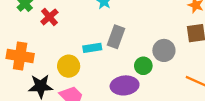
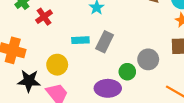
cyan rectangle: (92, 48) -> (80, 40), moved

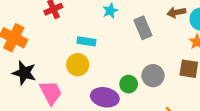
gray rectangle: (105, 42) -> (143, 28), moved, turned -60
yellow circle: (57, 65) -> (78, 65), moved

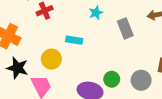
yellow circle: (78, 65) -> (51, 59), moved
gray circle: (153, 76) -> (141, 80), moved

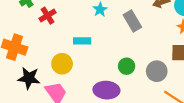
green circle: (112, 79) -> (127, 66), moved

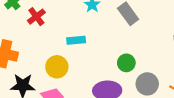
gray circle: (157, 71) -> (147, 84), moved

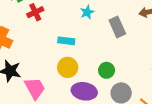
yellow circle: (57, 67) -> (68, 67), moved

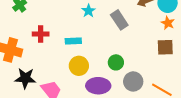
red cross: (35, 12) -> (41, 34), moved, turned 35

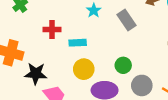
red cross: (41, 34) -> (52, 29), moved
black star: (25, 78) -> (36, 74), moved

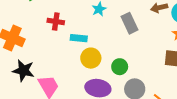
yellow circle: (84, 69) -> (91, 58), moved
black star: (36, 74) -> (23, 71), moved

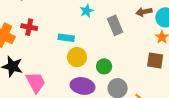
red cross: (56, 21) -> (29, 27), moved

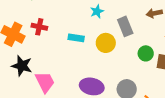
yellow circle: (77, 57) -> (106, 43), moved
green circle: (104, 66) -> (146, 53), moved

